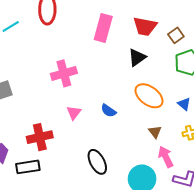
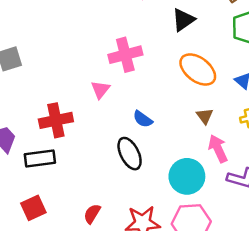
pink cross: (64, 73) -> (125, 55), moved
blue semicircle: (108, 111) -> (143, 119), moved

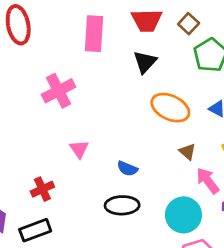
pink cross: (125, 55) -> (59, 91), moved
red cross: (56, 120) -> (42, 189), size x0.7
black ellipse: (130, 154) -> (122, 205), turned -52

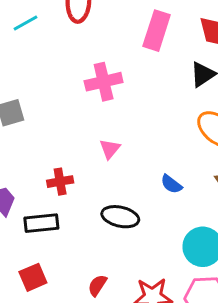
blue semicircle: (127, 169) -> (171, 184), moved
black ellipse: (122, 205) -> (120, 217), moved

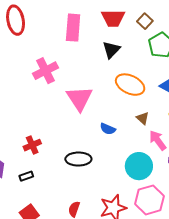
pink triangle: (110, 149) -> (79, 98), moved, size x1.8
black rectangle: (41, 223) -> (26, 176), size x0.6

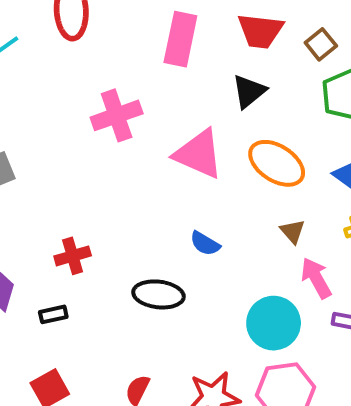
pink triangle: (79, 98) -> (199, 154), moved, turned -40
blue semicircle: (108, 129) -> (205, 244), moved

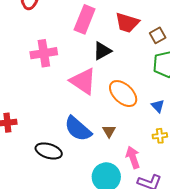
black triangle: (249, 91) -> (102, 51), moved
brown triangle: (293, 231) -> (109, 131), moved
blue semicircle: (205, 244) -> (78, 129), size x1.8

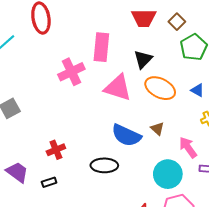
pink rectangle: (85, 19) -> (101, 47), moved
black triangle: (102, 51) -> (143, 59), moved

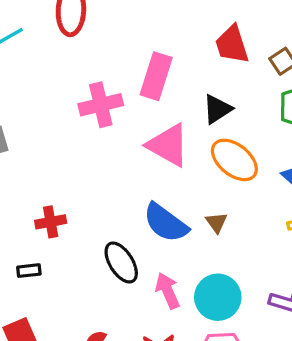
red trapezoid: (144, 18) -> (232, 45), turned 60
pink arrow: (188, 147) -> (168, 291), moved
black ellipse: (104, 165) -> (121, 263), turned 45

